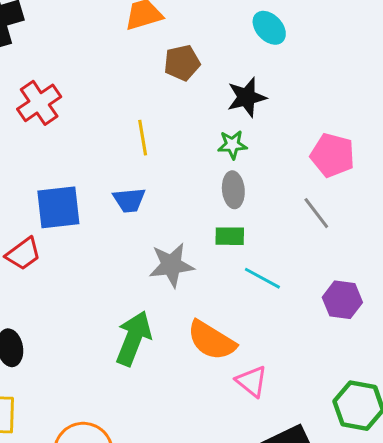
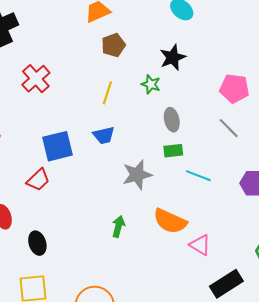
brown pentagon: (182, 63) -> (113, 45), moved
yellow line: (143, 138) -> (107, 93), turned 35
green star: (232, 145) -> (151, 84), moved, turned 30
green arrow: (134, 338) -> (118, 226), size x0.6

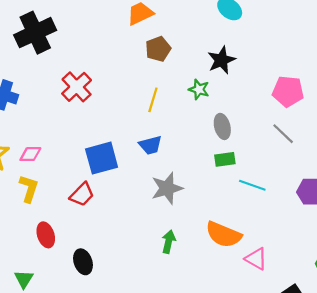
gray star: (137, 175) -> (167, 188), moved

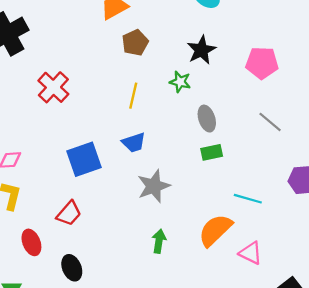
pink pentagon: (288, 91) -> (262, 63), moved
cyan line: (252, 185) -> (248, 199), moved
red trapezoid: (82, 194) -> (69, 213), moved
orange semicircle: (223, 235) -> (215, 230), turned 117

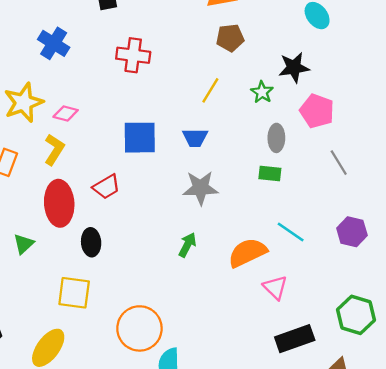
pink pentagon: (262, 63) -> (317, 111), moved
red cross: (53, 87) -> (133, 55), turned 36
red ellipse: (31, 242) -> (59, 203), size x1.6

